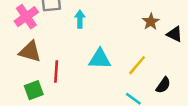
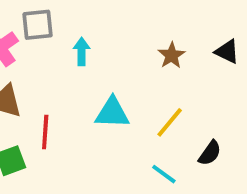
brown star: (151, 22) -> (172, 55), moved
black triangle: (174, 34) -> (227, 52), moved

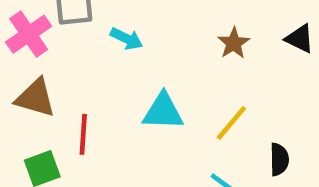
cyan arrow: (82, 52) -> (127, 39), turned 116
black semicircle: (210, 153) -> (279, 159), turned -36

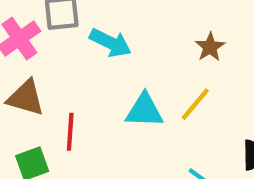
cyan arrow: (127, 39) -> (110, 43), size x1.4
yellow line: (231, 123) -> (195, 104), moved

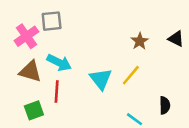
cyan arrow: (110, 43) -> (59, 63), moved
cyan triangle: (144, 111) -> (101, 79), turned 50

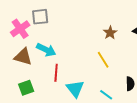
yellow line: (131, 75) -> (103, 60), turned -72
cyan triangle: (101, 79) -> (75, 89), moved
red line: (57, 92) -> (56, 73), moved

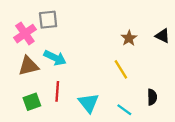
brown triangle: (23, 57) -> (28, 66), turned -30
red line: (56, 73) -> (57, 91), moved

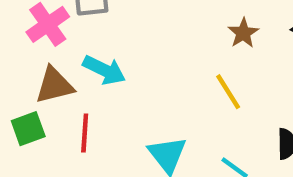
red line: (57, 91) -> (85, 133), moved
green square: (32, 102) -> (28, 129), moved

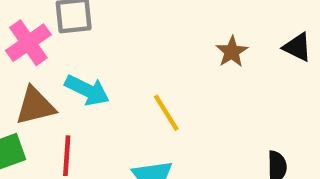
yellow line: (228, 92) -> (166, 113), moved

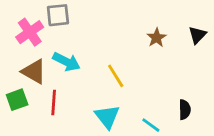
black triangle: (297, 47) -> (197, 35), turned 48
brown triangle: (35, 106) -> (34, 72), turned 44

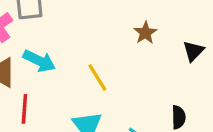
black triangle: (197, 35) -> (193, 51), moved

